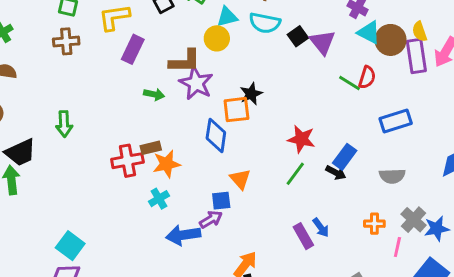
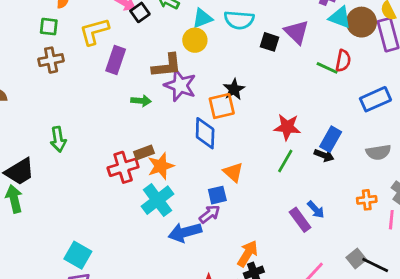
black square: (298, 36) -> (270, 42), moved, turned -30
cyan cross: (159, 199) -> (158, 200), size x1.6

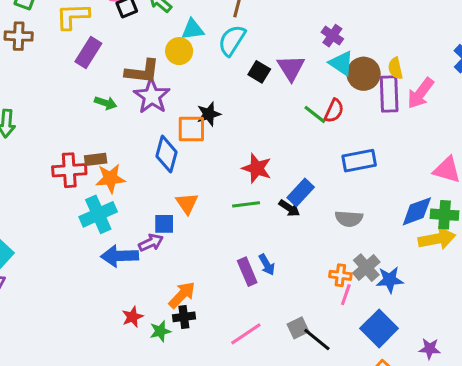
cyan semicircle: (239, 20) -> (232, 40), turned 104
green line: (285, 161) -> (246, 204), turned 40
orange cross: (367, 200) -> (340, 275), moved

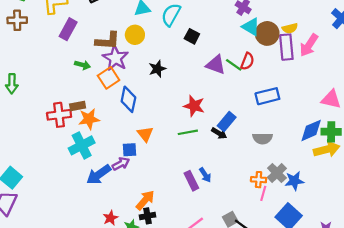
yellow circle: (179, 51) -> (135, 35), moved
purple triangle: (291, 68) -> (216, 65), moved, turned -35
yellow semicircle: (395, 68) -> (290, 28), turned -88
orange square: (191, 129) -> (109, 78), moved, turned -30
blue arrow: (120, 256) -> (99, 175), turned -30

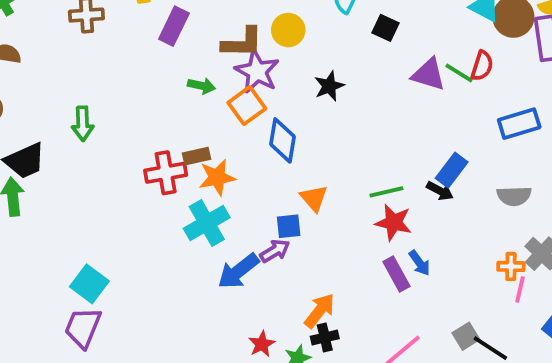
red star: (194, 106) -> (394, 222), moved

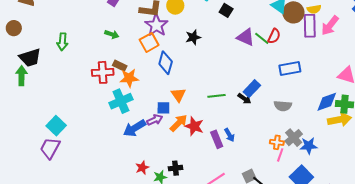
green arrow: (201, 86) -> (112, 34), moved
brown rectangle: (196, 156) -> (120, 66), turned 32
red star: (394, 222) -> (194, 126), moved
orange arrow: (320, 311) -> (179, 123), moved

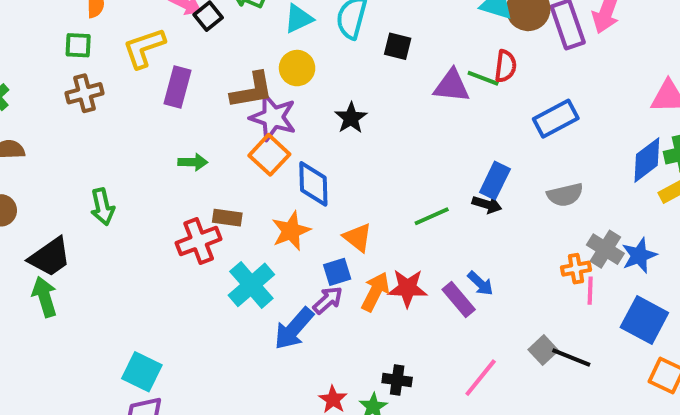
orange star: (129, 78) -> (291, 231), moved
black cross: (175, 168) -> (397, 380), turned 32

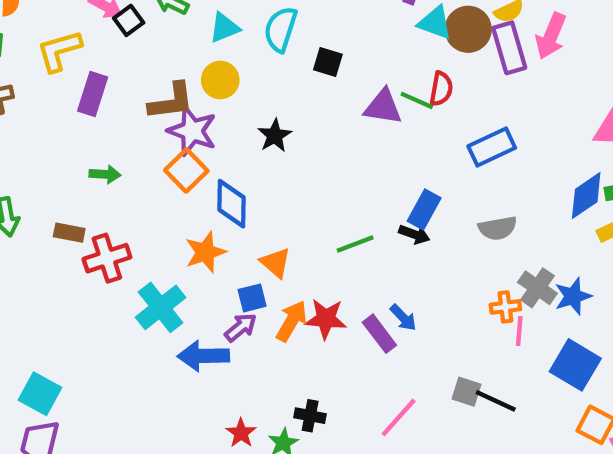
brown rectangle: (227, 218) -> (69, 233), moved
blue arrow: (294, 329) -> (203, 356), turned 45
gray square: (543, 350) -> (467, 392), turned -32

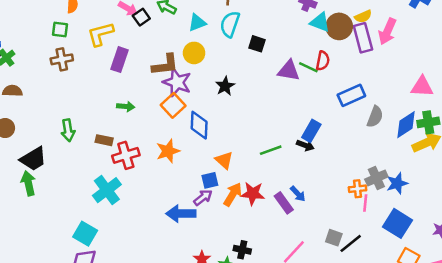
gray semicircle: (498, 228) -> (375, 117), moved, turned -60
orange star: (205, 252) -> (168, 151), moved
gray cross: (537, 288) -> (376, 178), turned 30
cyan cross: (161, 307) -> (107, 190), moved
black line: (496, 401) -> (351, 243), turned -65

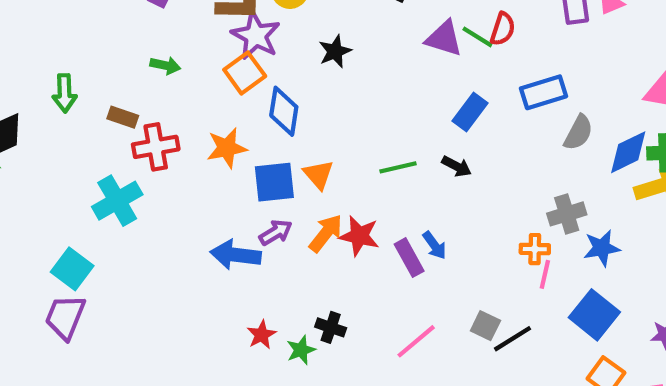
blue rectangle: (311, 131) -> (470, 112), moved
gray cross: (376, 178) -> (567, 214), moved
blue square: (210, 180) -> (274, 182), moved, size x1.5

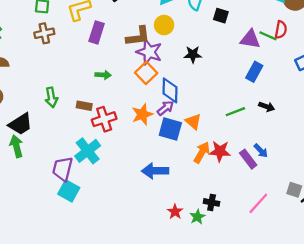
black star: (335, 51) -> (193, 54), turned 30
blue rectangle: (470, 112) -> (254, 72), moved
blue square: (274, 182) -> (170, 129), turned 30
purple arrow: (276, 232) -> (165, 108), moved
purple trapezoid: (65, 317) -> (63, 169), moved

